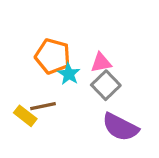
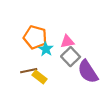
yellow rectangle: (25, 116) -> (39, 77), moved
purple semicircle: (120, 127) -> (88, 72), moved, turned 30

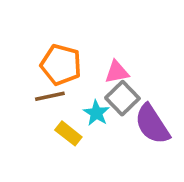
cyan star: (46, 49) -> (96, 113), moved
brown line: (29, 71) -> (50, 96), moved

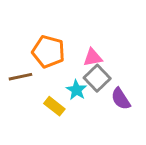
brown line: (50, 96) -> (20, 77), moved
purple semicircle: (152, 124) -> (121, 99), size x0.7

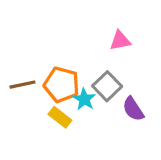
orange pentagon: (48, 52) -> (62, 85), moved
pink triangle: (93, 58) -> (120, 41), moved

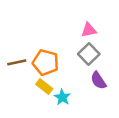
gray square: (107, 86) -> (89, 54), moved
cyan star: (84, 99) -> (62, 97), moved

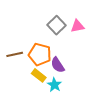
gray square: (89, 54) -> (57, 25), moved
purple semicircle: (98, 80) -> (58, 65), moved

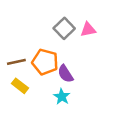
yellow rectangle: (39, 75) -> (20, 86), moved

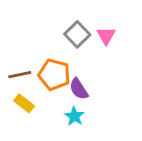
pink triangle: (88, 30) -> (106, 36), turned -49

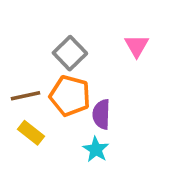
gray square: (77, 34) -> (70, 53), moved
purple semicircle: (79, 89) -> (101, 114), turned 35

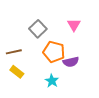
orange pentagon: (70, 96) -> (54, 52), moved
purple semicircle: (101, 114) -> (71, 62), moved, turned -105

